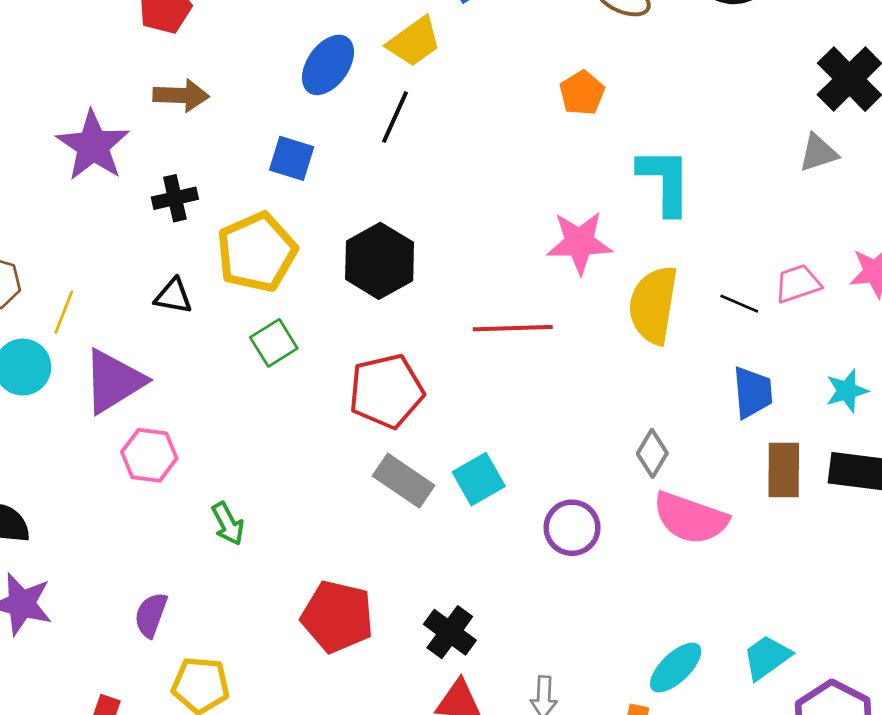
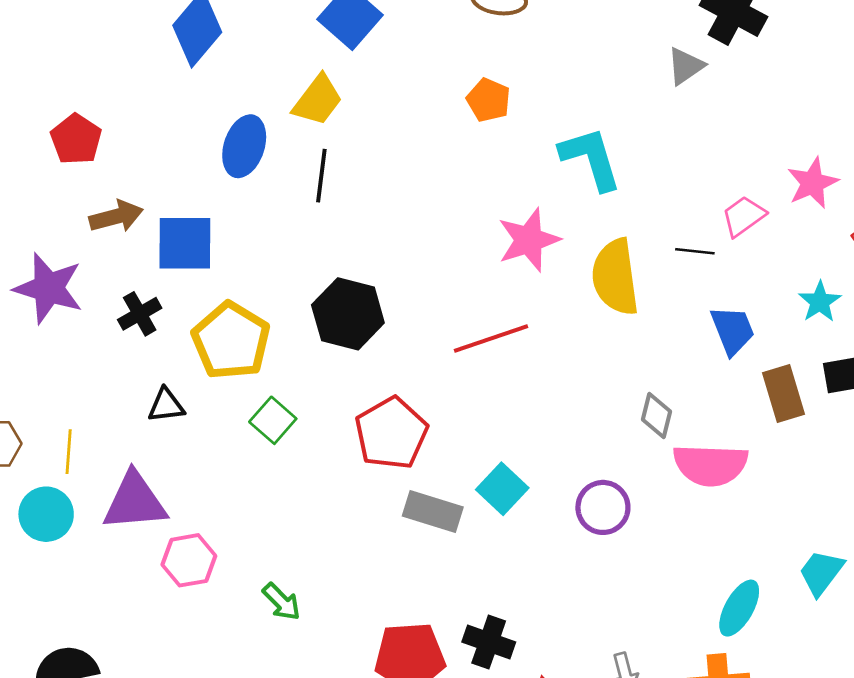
gray triangle: (818, 153) -> (686, 66), moved
blue square: (292, 158) -> (185, 243), moved, size x1.4
purple triangle: (114, 381) -> (135, 502), turned 44
black cross: (450, 632) -> (489, 642), moved

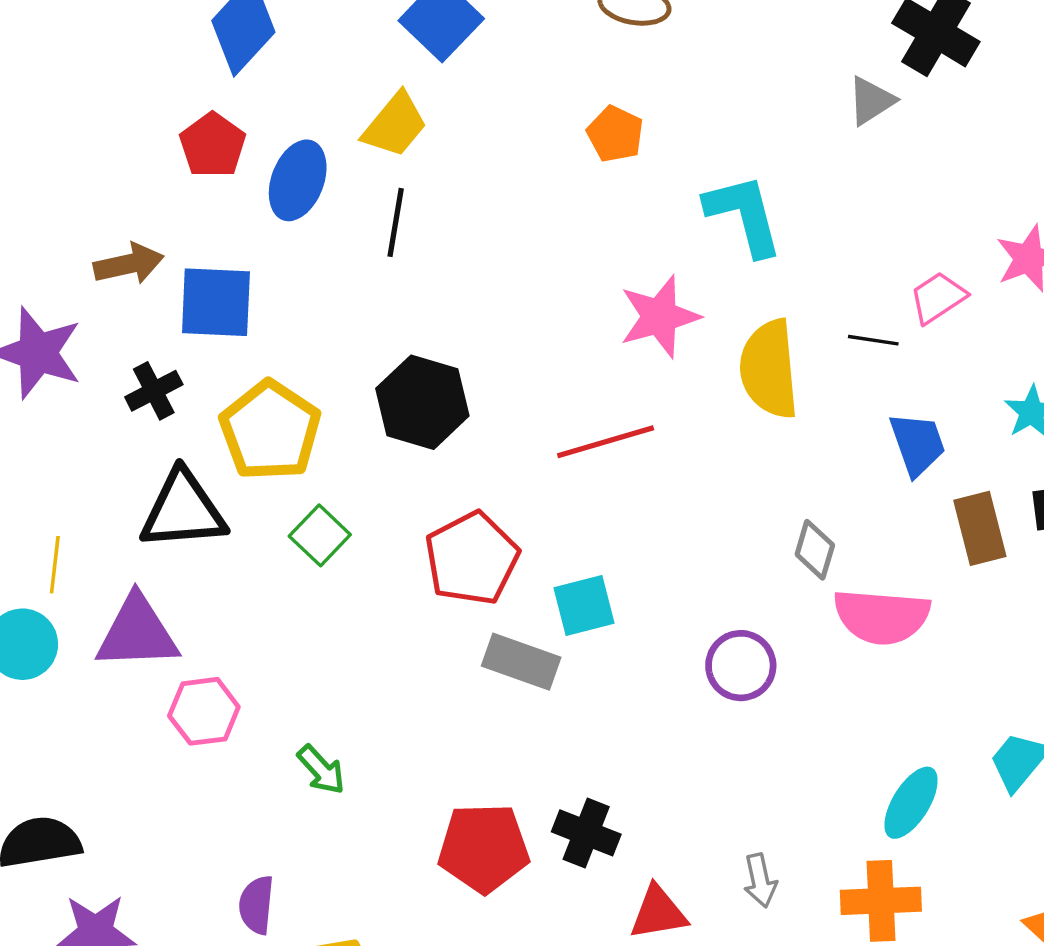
red pentagon: (76, 139) -> (213, 145), moved
black triangle: (166, 405) -> (183, 510), size x1.8
cyan square: (502, 489) -> (584, 605), moved, turned 30

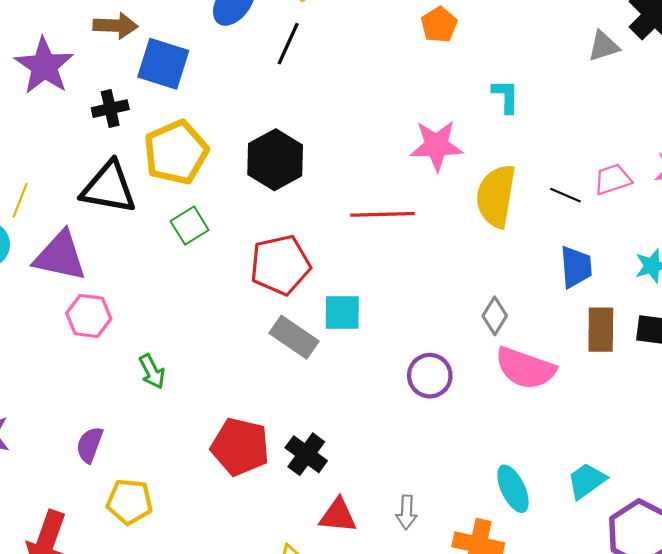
cyan L-shape: (744, 215) -> (506, 96), size x0.6
cyan ellipse: (911, 803) -> (513, 489), turned -72

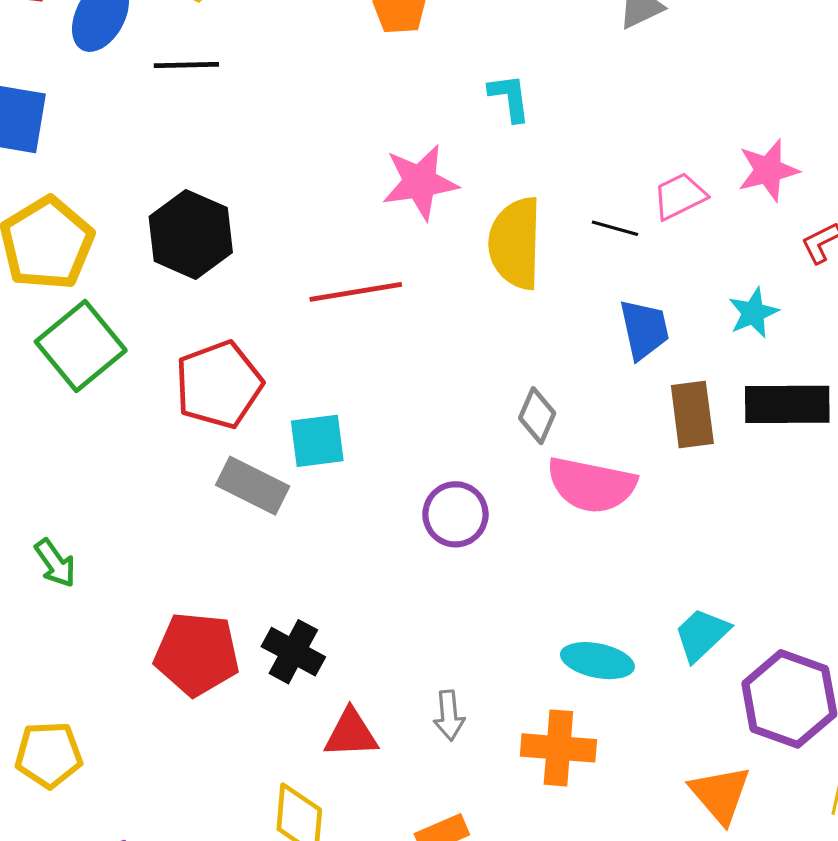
black line: (288, 44) -> (186, 65), turned 72
green square: (190, 226) -> (81, 346), size x1.6
cyan ellipse: (513, 489) -> (597, 661), turned -45

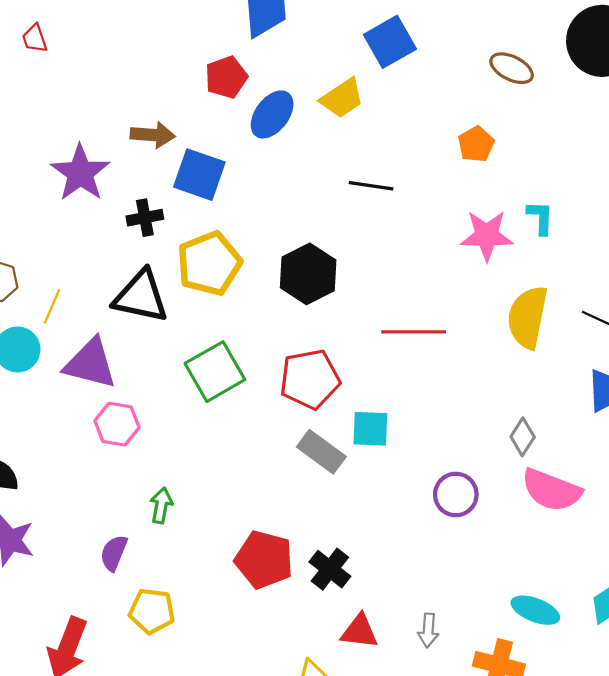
black line: (186, 65) -> (371, 186), moved
pink star: (420, 182) -> (487, 235), moved
green square: (81, 346) -> (215, 372), moved
green arrow: (55, 563) -> (161, 505), moved, turned -144

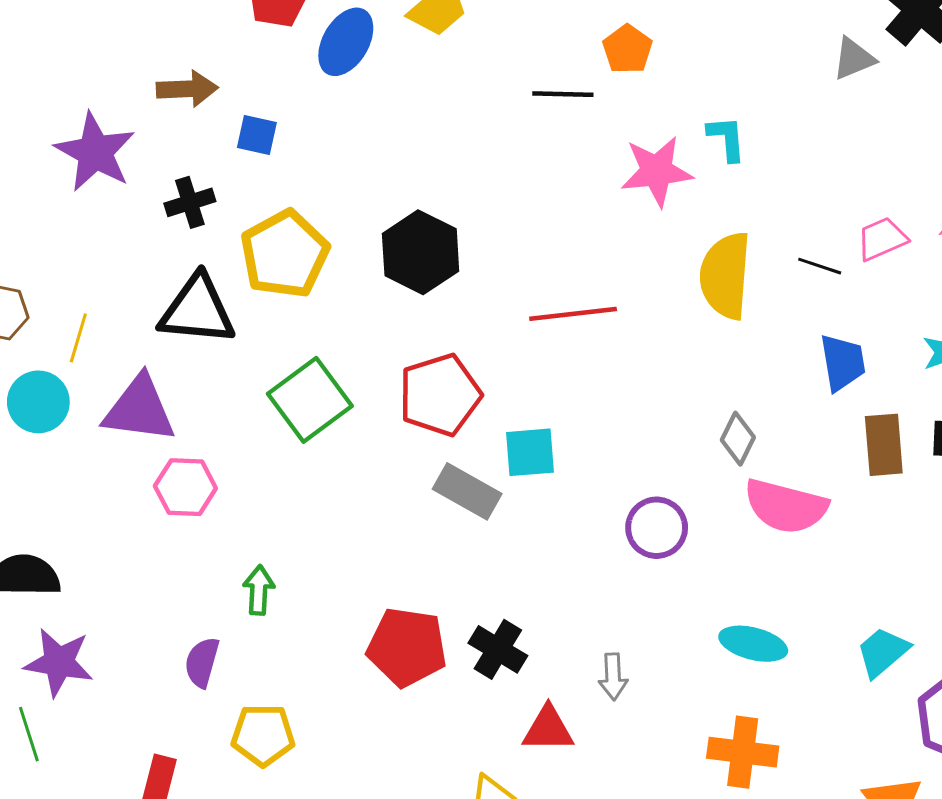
blue square: (199, 175) -> (257, 135), size x0.6
black line: (371, 186) -> (563, 94), moved
cyan ellipse: (535, 610) -> (753, 644), moved
gray arrow: (428, 630) -> (613, 677), moved

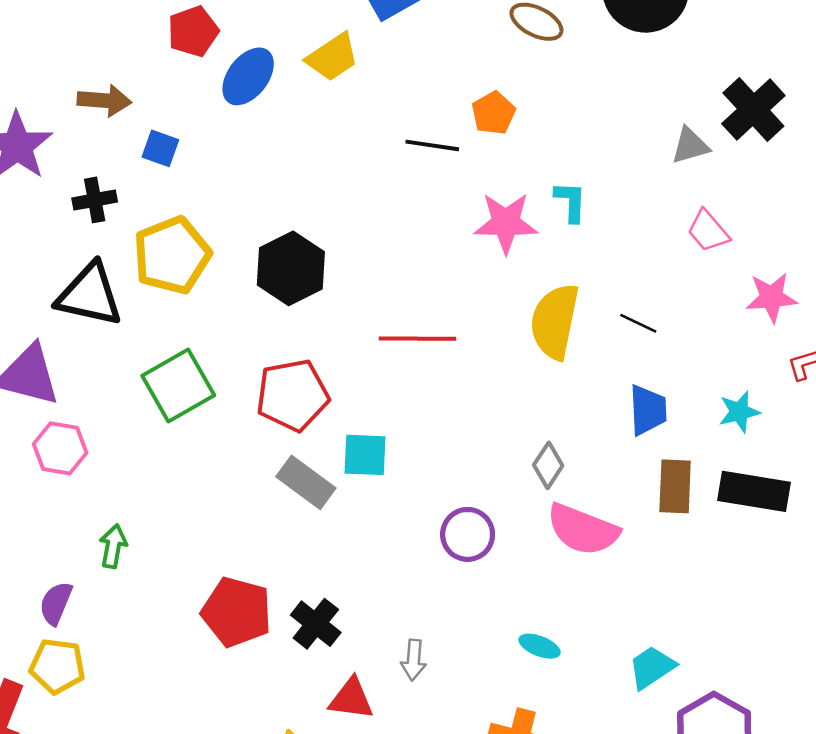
pink trapezoid: (882, 239) -> (708, 231), moved, turned -114
cyan ellipse: (753, 644) -> (540, 646), size x0.7
yellow pentagon: (263, 735) -> (57, 666), moved

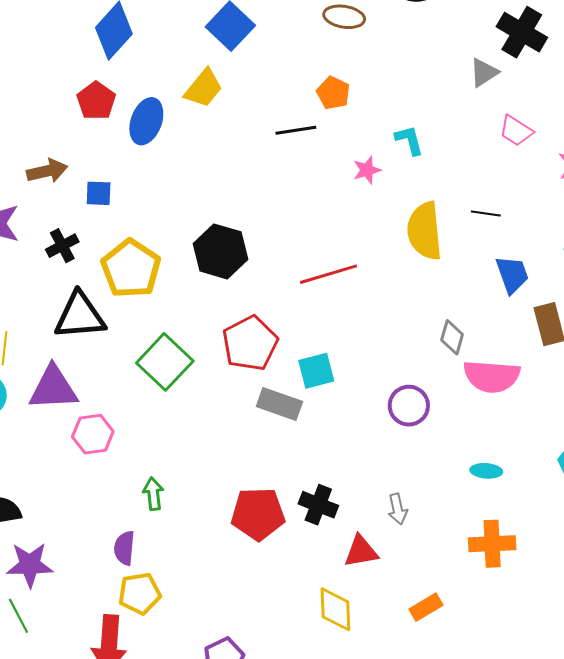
pink star: (506, 223) -> (367, 170), size x0.6

